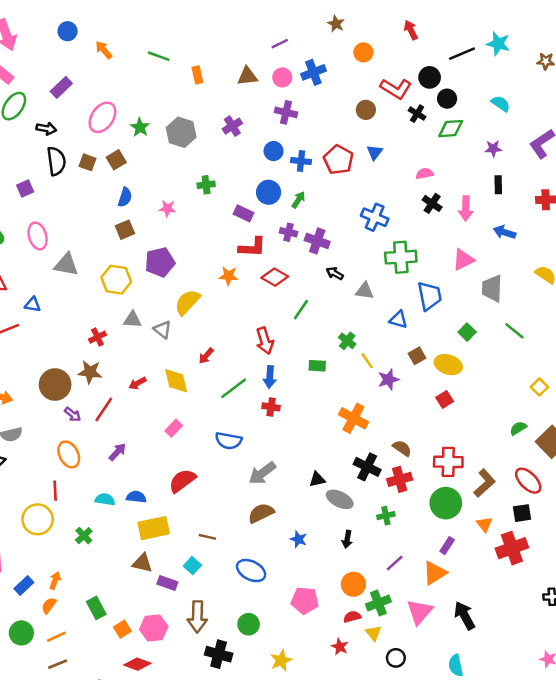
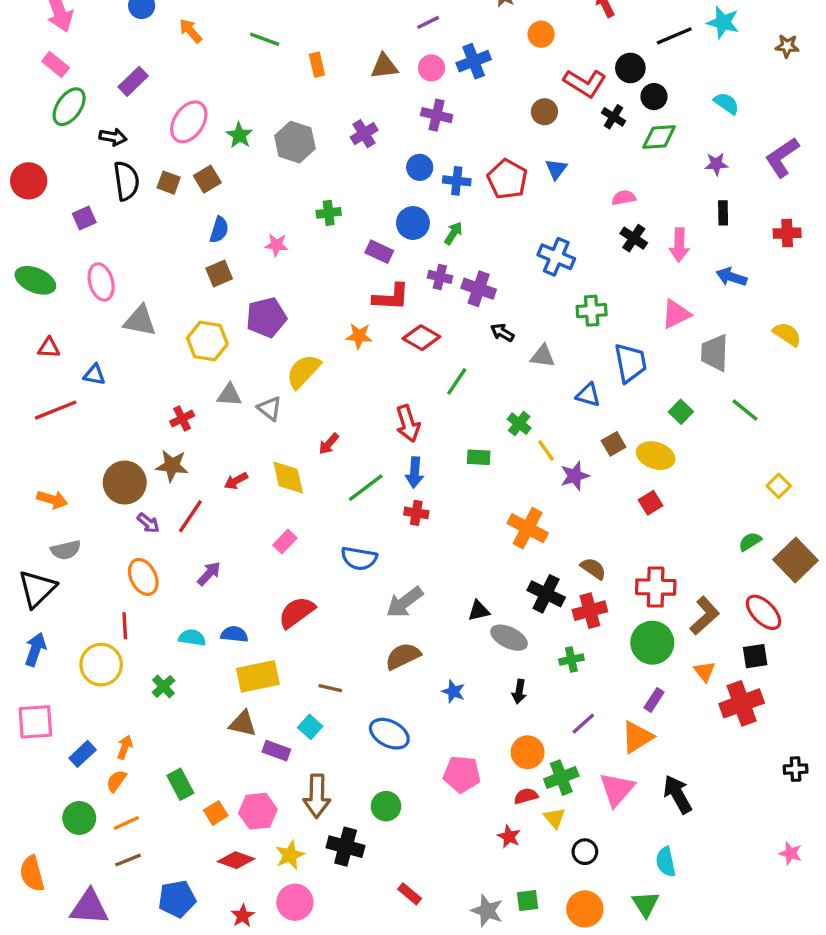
green cross: (401, 257) -> (592, 311), size x0.7
yellow star: (281, 660) -> (290, 855), moved

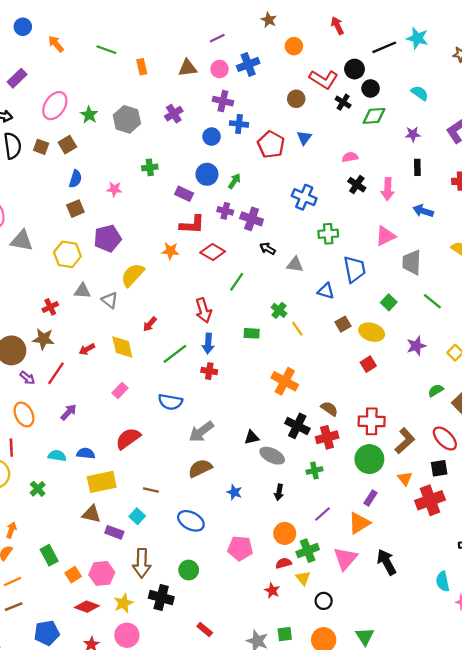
blue cross: (457, 181) -> (239, 124), moved
purple star: (575, 476) -> (416, 346), moved
cyan semicircle: (666, 862) -> (443, 581), moved

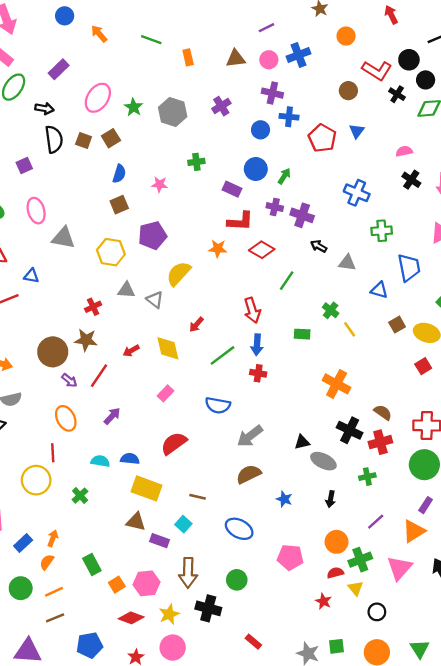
yellow rectangle: (102, 482) -> (147, 488), turned 32

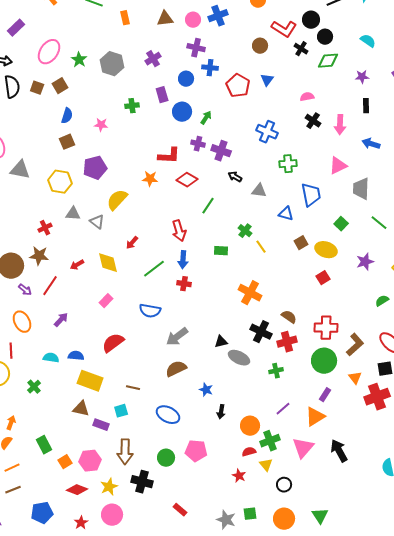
purple rectangle: (232, 189) -> (162, 95), moved, turned 49
black arrow: (331, 499) -> (221, 412), moved
cyan square: (183, 524) -> (121, 411), turned 32
pink pentagon: (290, 557) -> (196, 451), moved

